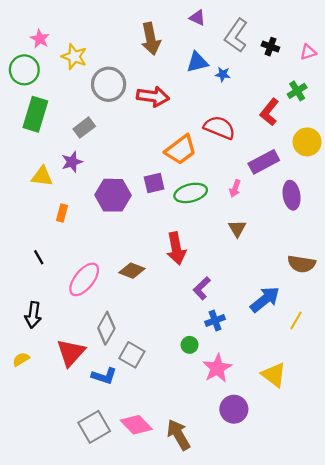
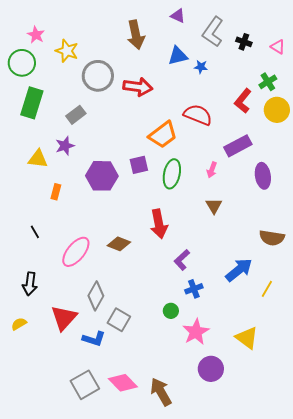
pink triangle: (308, 52) -> (278, 47), turned 49
yellow circle: (307, 142) -> (277, 110), moved
green ellipse: (191, 193) -> (172, 174), turned -64

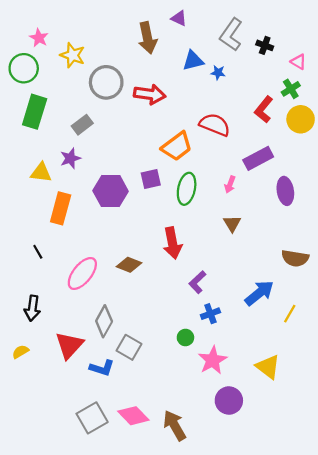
purple triangle: (178, 16) -> (179, 18), moved
pink triangle: (278, 47) -> (298, 62), moved
orange rectangle: (56, 192) -> (61, 208), size x1.8

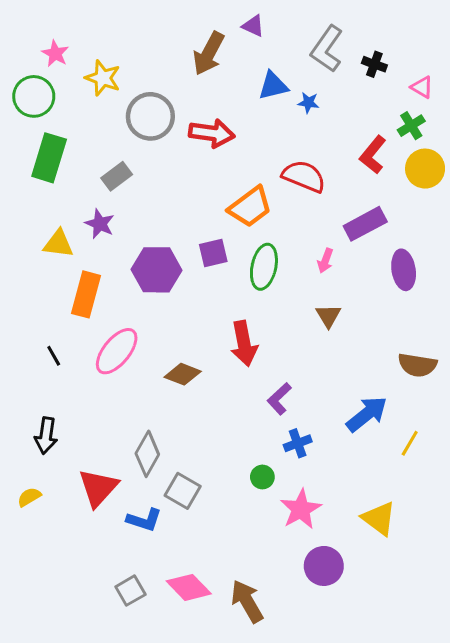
brown arrow: (147, 38) -> (209, 53), turned 40
purple star: (70, 158) -> (100, 224), turned -30
pink ellipse: (82, 273) -> (117, 351), moved
gray square: (92, 418) -> (130, 591), size x0.7

